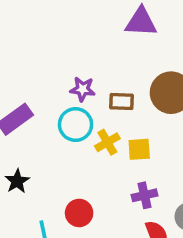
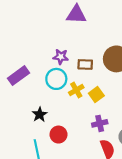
purple triangle: (141, 22) -> (76, 14), moved
yellow square: (139, 149) -> (96, 94), turned -32
black star: (17, 181) -> (40, 115), moved

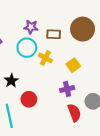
yellow cross: (76, 90) -> (45, 58), turned -32
yellow square: (96, 94) -> (73, 65), moved

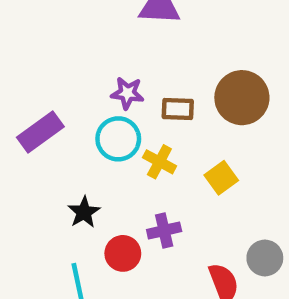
purple cross: (67, 89) -> (164, 230), moved

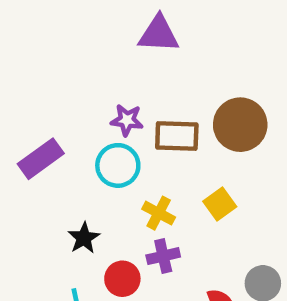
brown rectangle: (178, 109) -> (177, 136), size x1.4
yellow cross: (159, 162) -> (159, 213), moved

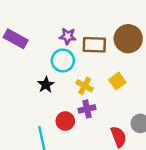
purple rectangle: (41, 159) -> (16, 39), moved, turned 65
black star: (84, 238) -> (46, 85), moved

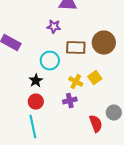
purple star: (68, 36) -> (54, 27), moved
yellow cross: (85, 86) -> (76, 82), moved
red circle: (65, 121) -> (36, 102), moved

